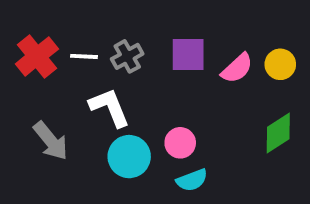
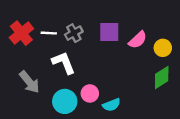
yellow circle: (280, 64) -> (163, 48), moved
pink circle: (180, 143) -> (90, 93), moved
cyan circle: (129, 157) -> (65, 101), moved

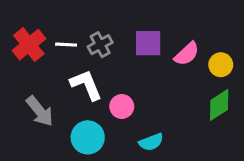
pink circle: (90, 93) -> (122, 106), moved

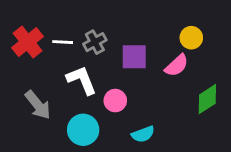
purple square: (148, 43) -> (134, 57), moved
pink semicircle: (187, 54) -> (177, 65), moved
yellow circle: (221, 65) -> (191, 38), moved

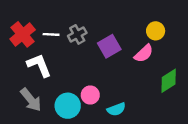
purple square: (134, 57) -> (109, 46), turned -30
white L-shape: (82, 80) -> (39, 65), moved
pink circle: (115, 101) -> (90, 95), moved
gray arrow: (38, 105) -> (31, 100), moved

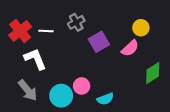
gray cross: (77, 34) -> (76, 22), moved

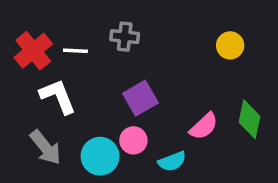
gray cross: (76, 22) -> (125, 37), turned 35
purple square: (99, 42) -> (140, 98), moved
pink semicircle: (130, 48) -> (204, 126), moved
green diamond: (153, 73) -> (249, 119), turned -45

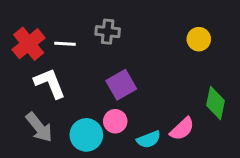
pink semicircle: (204, 126) -> (182, 129), moved

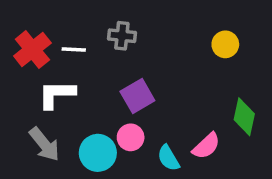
white L-shape: (50, 83) -> (57, 94), turned -68
cyan semicircle: (149, 139) -> (168, 158), turned 80

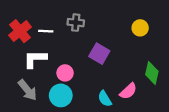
purple square: (137, 96) -> (99, 54), moved, turned -30
pink circle: (131, 137) -> (65, 73), moved

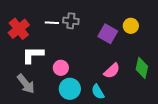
white line: (46, 31) -> (52, 23), moved
purple square: (99, 54) -> (108, 34), moved
pink semicircle: (128, 91) -> (112, 71), moved
cyan circle: (61, 95) -> (70, 89), moved

